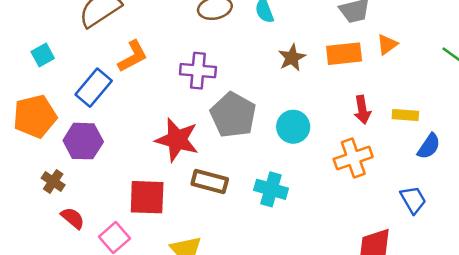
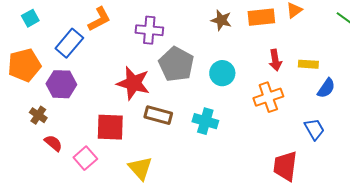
brown star: (292, 58) -> (221, 20), turned -30

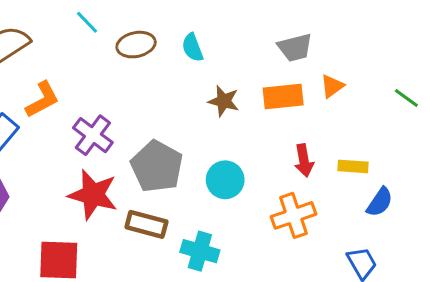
purple cross: (149, 30) -> (93, 135), moved, turned 32
brown rectangle: (158, 115) -> (146, 224), moved

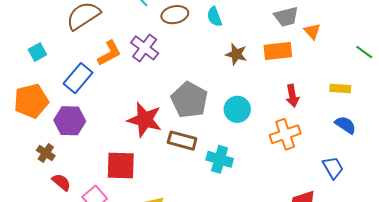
orange triangle: (332, 86) -> (312, 31), moved, turned -36
purple cross: (93, 135) -> (145, 48), moved
yellow rectangle: (353, 166) -> (340, 89), moved
blue semicircle: (380, 202) -> (345, 125), turned -90

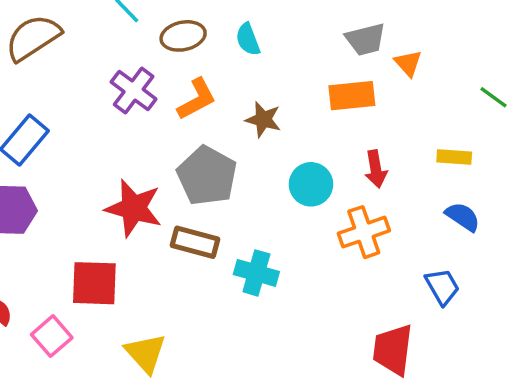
orange L-shape: (109, 53) -> (197, 99), moved
brown star: (236, 54) -> (263, 120), moved
cyan circle: (237, 109) -> (311, 184), moved

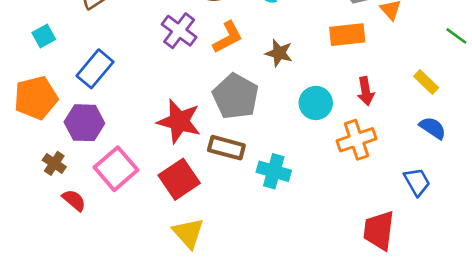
yellow rectangle: (454, 157) -> (426, 82), turned 40
red square: (94, 283) -> (179, 179), moved, turned -36
pink square: (52, 336) -> (116, 169), moved, size x1.4

